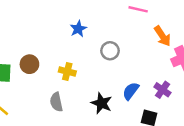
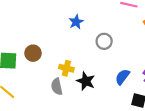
yellow cross: (67, 71) -> (66, 68), moved
black star: (101, 103) -> (86, 81), moved

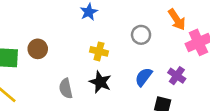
gray circle: (104, 41) -> (141, 35), moved
yellow cross: (66, 68) -> (99, 51), moved

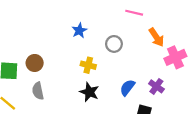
gray circle: (141, 35) -> (114, 44), moved
gray semicircle: (66, 88) -> (38, 91), moved

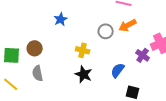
blue star: (79, 31) -> (61, 19), moved
orange arrow: (156, 37) -> (128, 25), moved, turned 96
purple cross: (156, 86) -> (143, 55), moved

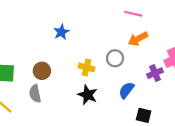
gray circle: (106, 31) -> (115, 58), moved
brown circle: (35, 48) -> (42, 71), moved
purple cross: (143, 55) -> (155, 73), turned 32

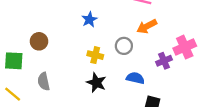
blue star: (61, 32) -> (89, 20), moved
brown circle: (42, 71) -> (39, 41), moved
blue semicircle: (126, 90) -> (135, 78), turned 66

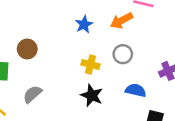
orange arrow: (147, 26) -> (121, 21), moved
gray semicircle: (44, 81) -> (32, 94), turned 60

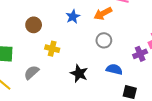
brown circle: (27, 49) -> (34, 25), moved
yellow cross: (90, 64) -> (52, 49), moved

